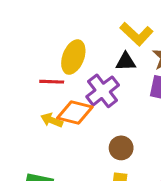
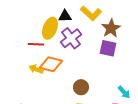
black triangle: (126, 62) -> (65, 16), moved
purple cross: (103, 91) -> (71, 38), moved

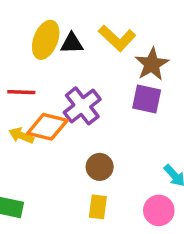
yellow ellipse: (50, 28) -> (46, 40), moved
purple cross: (71, 38) -> (82, 106), moved

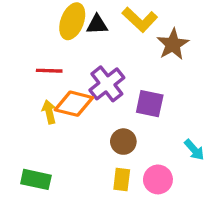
purple square: (147, 99) -> (150, 104), moved
yellow arrow: (21, 136) -> (49, 112), turned 55
pink circle: (159, 210) -> (158, 179), moved

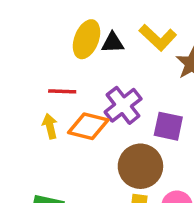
yellow arrow: (49, 112) -> (50, 126), moved
brown circle: (123, 142) -> (140, 166), size x1.6

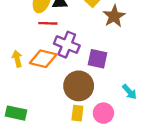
red line: (62, 91) -> (48, 23), moved
purple cross: (123, 105) -> (67, 45), turned -30

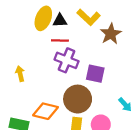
red line: (48, 23) -> (60, 40), moved
orange diamond: (43, 59) -> (46, 111), moved

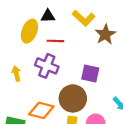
yellow ellipse: (43, 18) -> (29, 31), moved
black triangle: (60, 21) -> (48, 16), moved
purple cross: (67, 60) -> (47, 66), moved

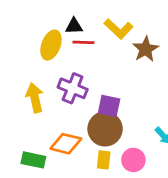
red line: (55, 41) -> (83, 42), moved
yellow arrow: (16, 73) -> (35, 98), size x1.5
purple square: (90, 73) -> (109, 106), moved

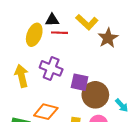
brown circle: (105, 129) -> (95, 95), moved

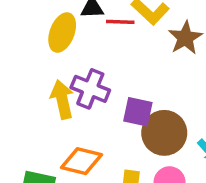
red line: (60, 33) -> (120, 22), moved
yellow arrow: (22, 76) -> (62, 99), moved

